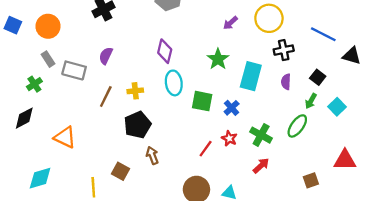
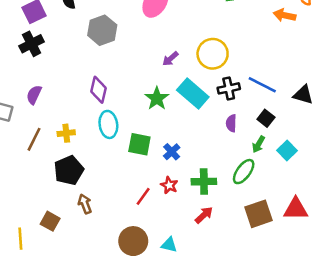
blue line: (323, 34) -> (262, 85), moved
cyan rectangle: (251, 76) -> (193, 93), moved, turned -64
green cross: (261, 135) -> (204, 182), turned -30
brown square: (311, 180) -> (258, 214), moved, size x1.6

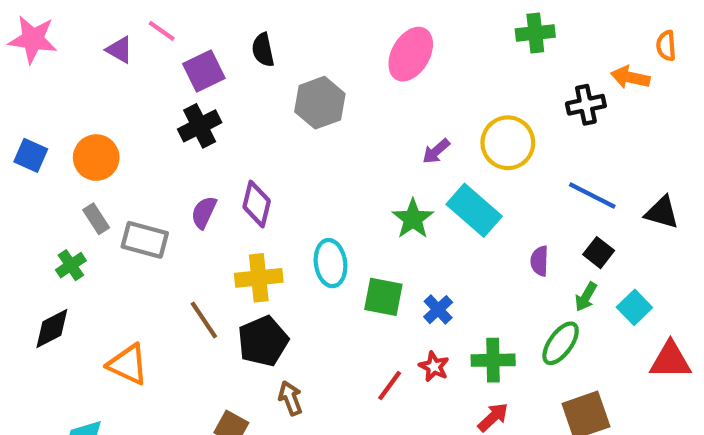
black cross: (229, 88) -> (586, 105), moved
purple diamond: (98, 90) -> (257, 204), moved
yellow cross: (66, 133) -> (259, 278), size x1.5
brown line: (34, 139) -> (204, 320), moved, turned -60
red triangle: (296, 209) -> (670, 360), moved

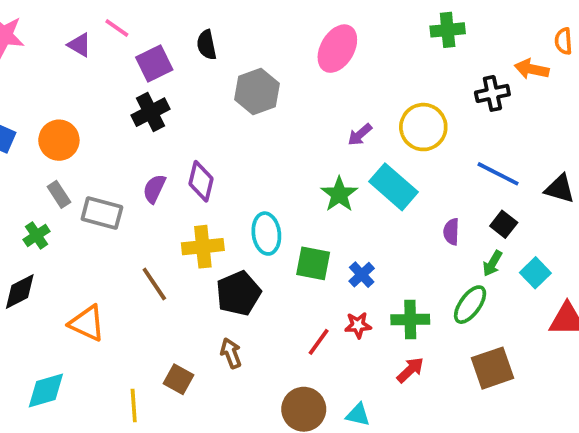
black pentagon: (263, 341) -> (238, 293), moved
red star: (434, 367) -> (358, 325), turned -30

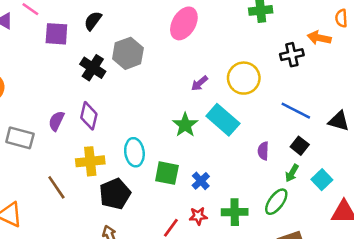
black semicircle: (207, 45) -> (93, 21), turned 48
purple square: (154, 64) -> (56, 34), turned 30
black cross: (151, 112) -> (93, 68), moved, turned -30

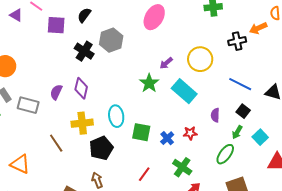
orange arrow: (319, 38) -> (258, 28), turned -36
green star: (185, 125) -> (149, 83), moved
green cross: (235, 212) -> (182, 167), moved, turned 36
red star: (198, 216) -> (190, 133), moved

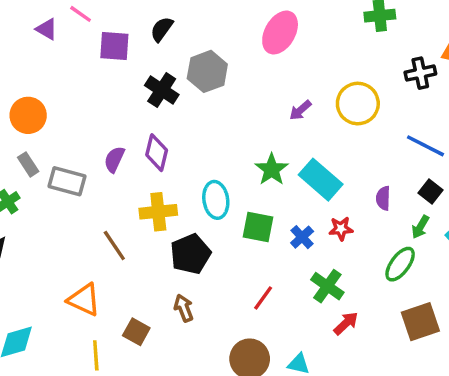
green star: (149, 83) -> (272, 169), moved
cyan rectangle: (184, 91) -> (321, 180), moved
orange triangle: (20, 164) -> (84, 300), moved

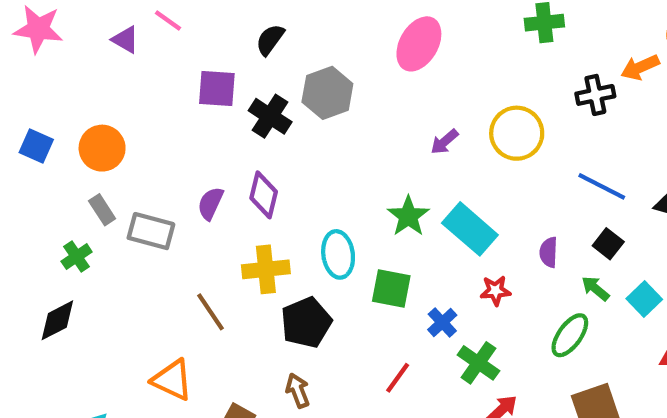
purple square: (114, 46) -> (217, 89), moved
green arrow: (420, 227) -> (595, 288), turned 100
blue cross: (302, 237) -> (442, 322), moved

